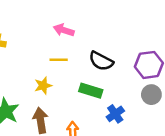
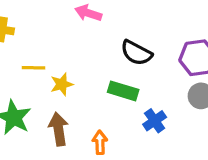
yellow line: (59, 60) -> (34, 68), moved

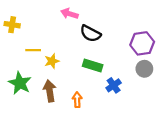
black semicircle: (136, 53) -> (90, 34), moved

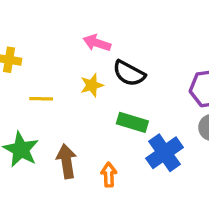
yellow star: (52, 61) -> (92, 85), moved
blue cross: (114, 85) -> (165, 153), size x1.5

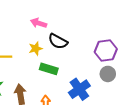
green rectangle: (132, 122) -> (49, 69), moved

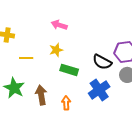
black semicircle: (58, 41) -> (102, 62), moved

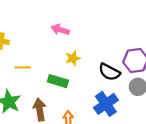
yellow star: (56, 50) -> (73, 58), moved
green rectangle: (69, 70) -> (58, 81), moved

